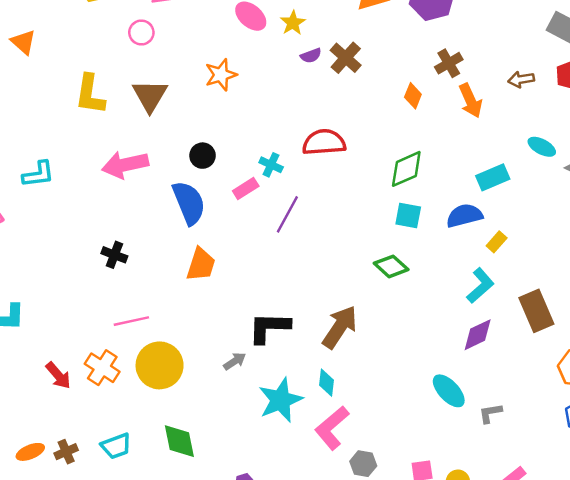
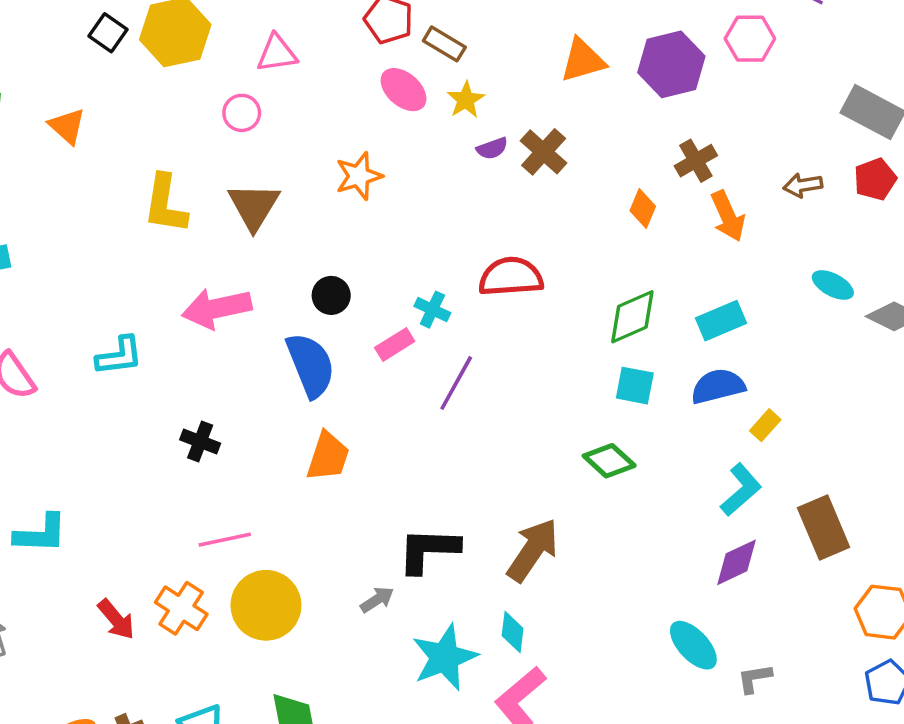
cyan L-shape: (38, 174) -> (119, 356), moved
cyan rectangle: (493, 177) -> (721, 321), moved

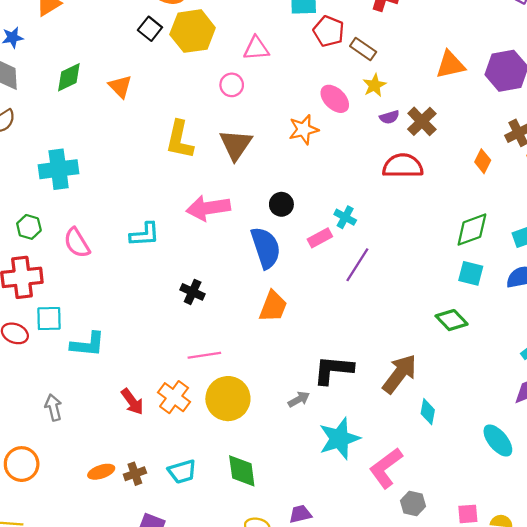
pink ellipse: (404, 90) -> (335, 99), moved
red semicircle: (511, 277) -> (403, 166), moved
cyan diamond: (513, 632) -> (428, 412), moved

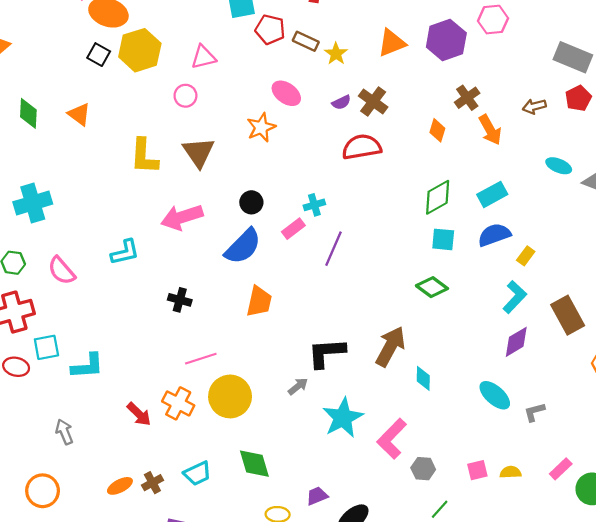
green diamond: (69, 77) -> (28, 113), turned -52
yellow star: (374, 85) -> (336, 54), moved
cyan cross: (345, 217) -> (314, 205), turned -36
blue semicircle: (266, 248) -> (243, 246), turned 72

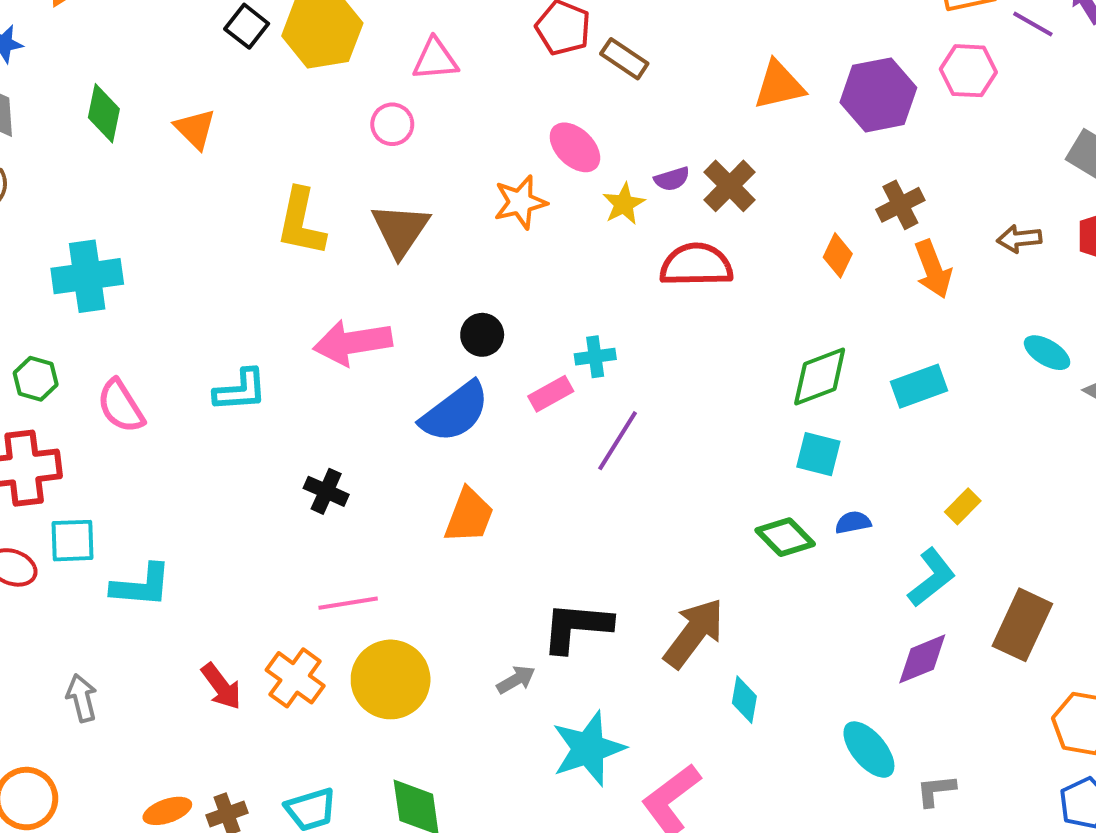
yellow star: (336, 54) -> (624, 204), moved
blue semicircle: (494, 235) -> (853, 522), moved, size x0.6
brown rectangle: (568, 315) -> (1022, 625), turned 45

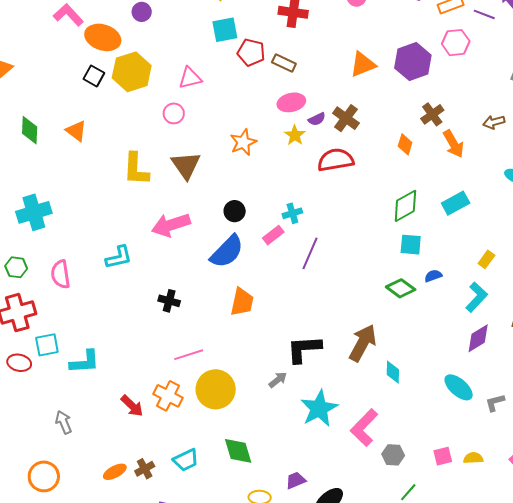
pink ellipse: (575, 147) -> (291, 102), moved, turned -48
pink semicircle: (121, 406) -> (61, 274), turned 32

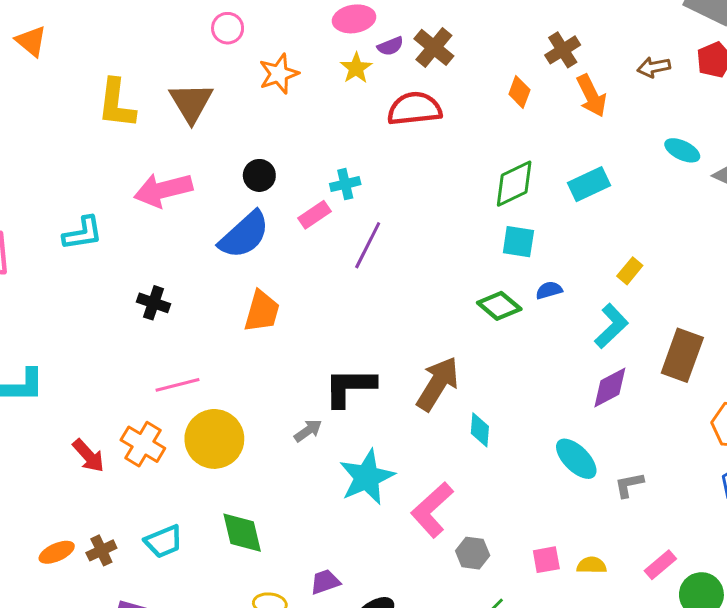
pink circle: (174, 113) -> (228, 28), moved

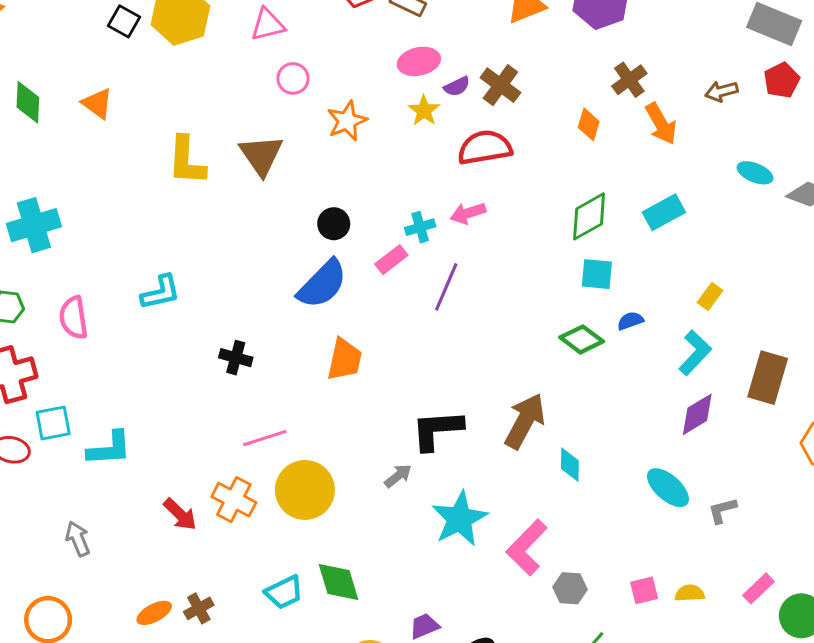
pink arrow: (163, 190) -> (468, 213), moved, size x0.6
cyan trapezoid: (164, 541) -> (284, 592), moved

